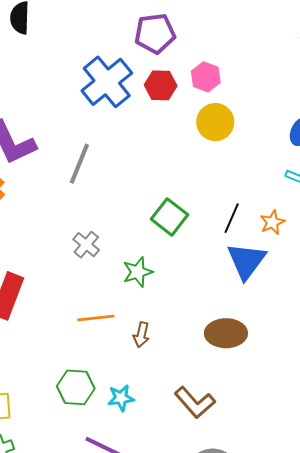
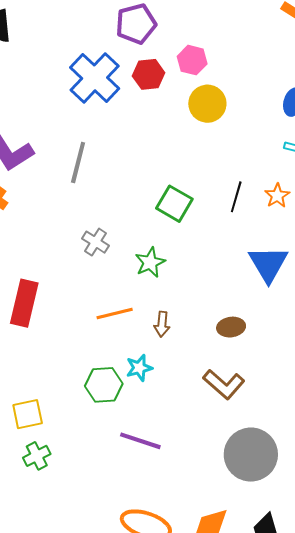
blue triangle: (246, 261) -> (268, 264), moved
brown ellipse: (226, 333) -> (231, 327), moved, size x0.7
cyan star: (121, 398) -> (139, 368), moved

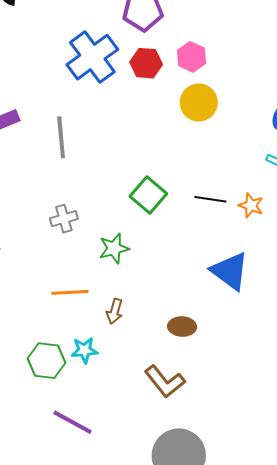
gray line: (78, 163) -> (61, 137), turned -30
orange star: (277, 196) -> (251, 205), turned -30
black line: (236, 197) -> (210, 199), turned 72
gray cross: (95, 242) -> (64, 219), turned 32
blue triangle: (268, 264) -> (230, 271), turned -33

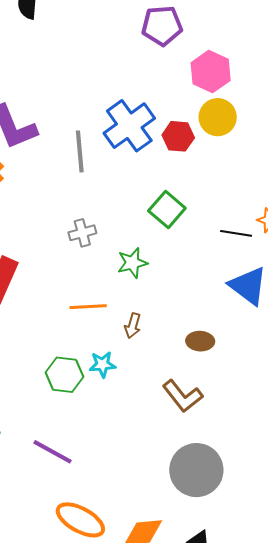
blue cross: (92, 57) -> (129, 126), moved
pink hexagon: (192, 57) -> (211, 72), size x1.4
red hexagon: (146, 63) -> (178, 136), moved
black line: (210, 199) -> (236, 233), moved
purple line: (73, 422) -> (52, 452), moved

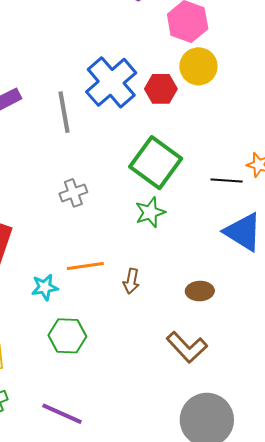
green square: (167, 209) -> (156, 163), size x1.4
green star: (132, 263) -> (150, 212), moved
cyan star: (102, 364) -> (45, 287), moved

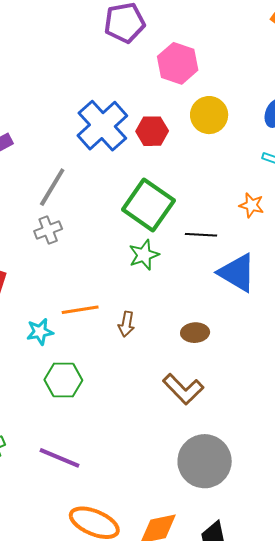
yellow circle: (198, 66) -> (209, 115), moved
gray line: (64, 112) -> (52, 187), moved, turned 42
black line: (227, 181) -> (201, 235), moved
gray cross: (73, 193) -> (48, 230), moved

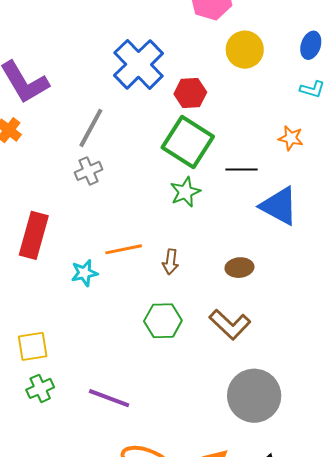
red hexagon: (152, 131) -> (190, 93), moved
green hexagon: (63, 380) -> (163, 321), moved

